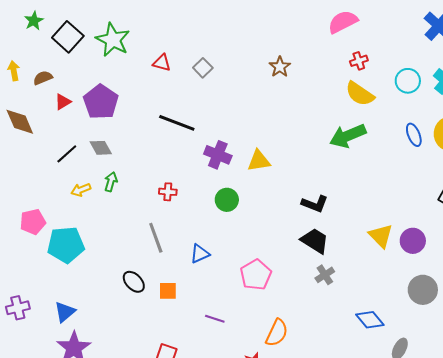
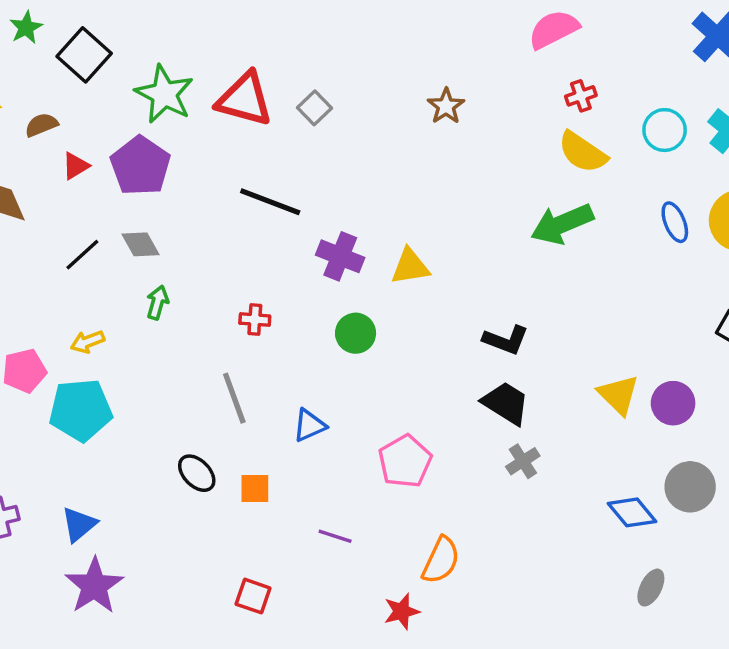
green star: (113, 40) -> (164, 94), moved
red triangle: (162, 63) -> (245, 99), size x1.8
yellow arrow: (81, 190) -> (87, 342), moved
blue diamond: (370, 320) -> (632, 512), moved

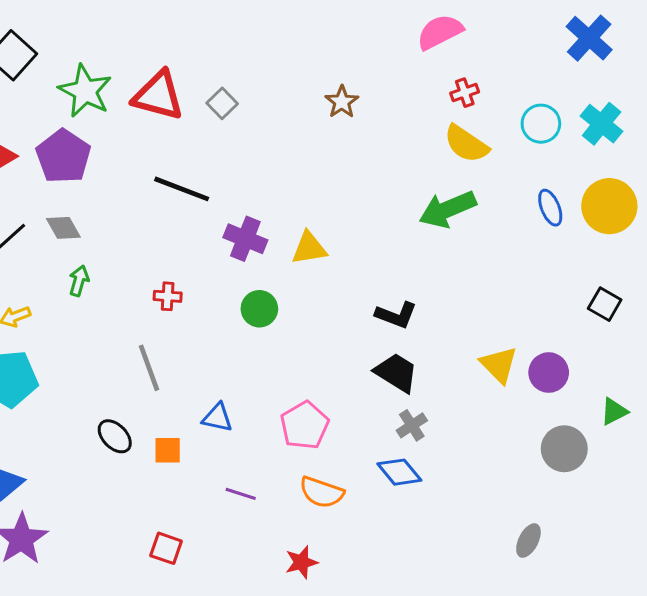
blue triangle: (309, 425) -> (217, 418), moved, turned 36
blue diamond: (632, 512) -> (399, 472), moved
orange semicircle: (441, 560) -> (322, 492), moved, turned 84

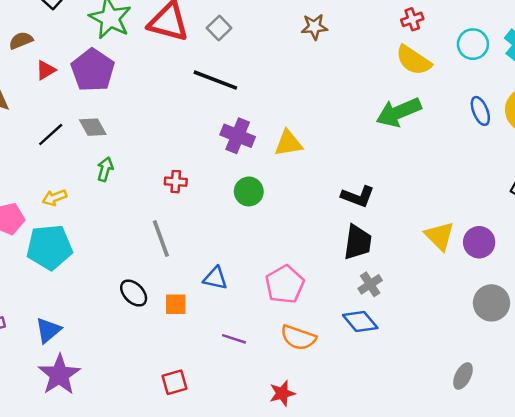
brown star: (342, 102) -> (314, 27), turned 30
black line: (182, 189) -> (215, 80), moved
black trapezoid: (396, 373) -> (358, 242), turned 66
red square: (166, 548) -> (174, 382), turned -35

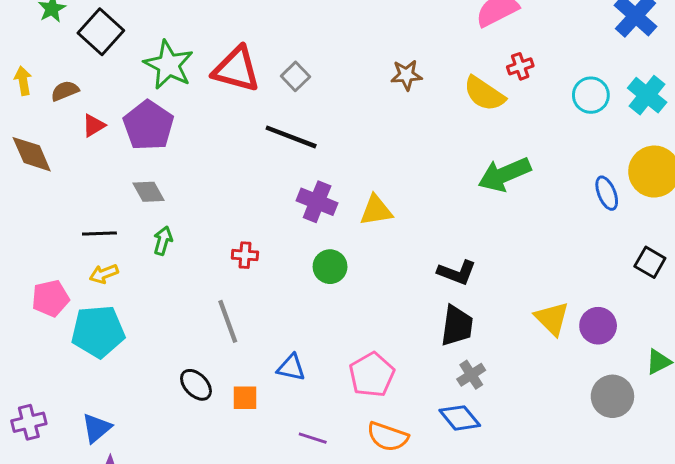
yellow semicircle: (413, 60) -> (484, 94), moved
blue ellipse: (480, 111) -> (607, 193), moved
black line: (51, 135) -> (99, 233), moved, turned 40

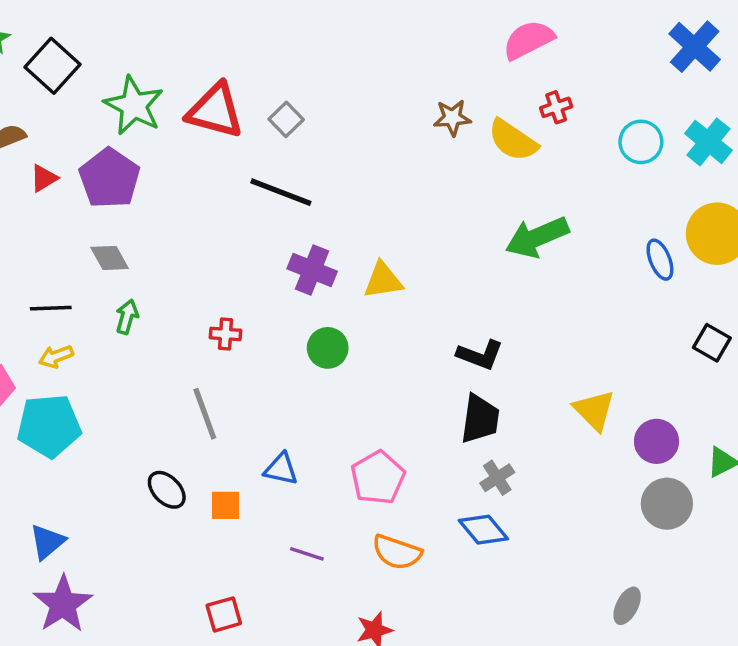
brown star: (406, 75) -> (452, 118), moved
purple circle: (598, 326) -> (657, 441), moved

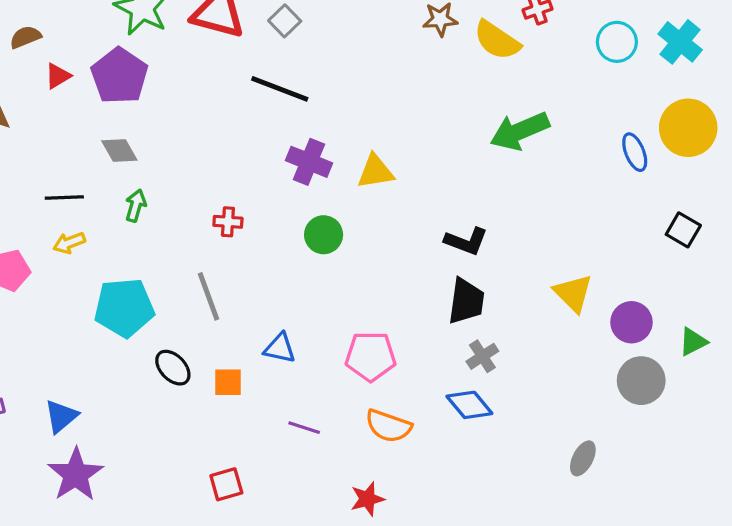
cyan pentagon: (49, 426) -> (124, 308), moved
pink pentagon: (378, 478) -> (371, 356), turned 30
gray ellipse: (627, 606) -> (583, 458), moved

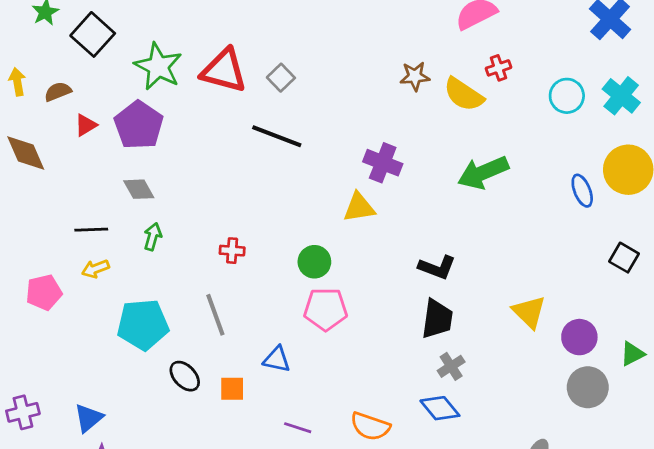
purple cross: (309, 162) -> (383, 163), moved
pink pentagon: (371, 356) -> (326, 309), moved

